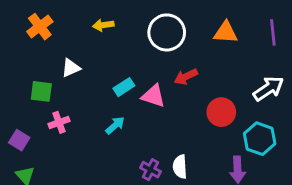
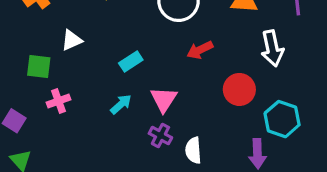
white arrow: (268, 89) -> (272, 48), moved, turned 112
pink triangle: (153, 96) -> (164, 99), moved, turned 45
purple cross: (150, 170) -> (160, 136), moved

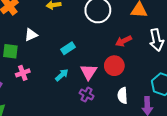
red arrow: (200, 50) -> (124, 41), moved
red circle: (239, 89) -> (114, 66), moved
white semicircle: (193, 150) -> (123, 96), moved

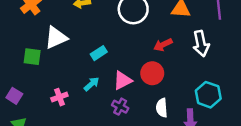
white triangle: (31, 35) -> (56, 38), size x1.5
pink triangle: (89, 72) -> (123, 80), turned 30
pink cross: (23, 73) -> (59, 97), moved

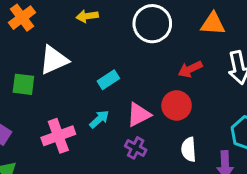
pink cross: (59, 97) -> (58, 136), size x1.5

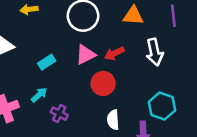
pink triangle: (139, 115) -> (86, 55), moved
purple cross: (136, 148) -> (59, 114), moved

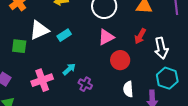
white arrow: (155, 52) -> (161, 48), moved
red arrow: (114, 53) -> (140, 36), moved, turned -35
cyan rectangle: (47, 62) -> (64, 35), moved

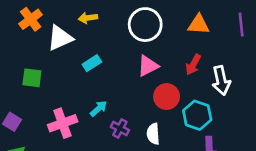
white triangle: (39, 30) -> (60, 38), moved
cyan hexagon: (167, 78) -> (197, 115), moved
white semicircle: (128, 89) -> (153, 134), moved

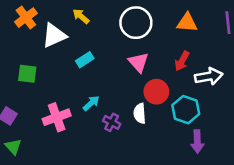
yellow arrow: (88, 18) -> (81, 16), turned 48
pink triangle: (148, 66) -> (138, 62), turned -45
white arrow: (221, 81) -> (209, 76), turned -88
white semicircle: (153, 134) -> (140, 113), moved

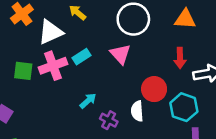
red arrow: (182, 61) -> (180, 58), turned -30
pink triangle: (138, 62) -> (120, 54), moved
pink cross: (57, 117) -> (53, 66), moved

